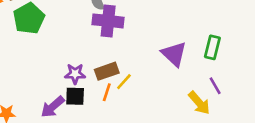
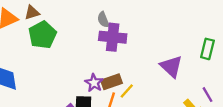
green rectangle: (212, 47) -> (207, 49), moved
purple star: (75, 74) -> (94, 83), moved, turned 30

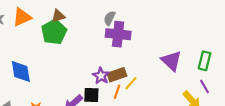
brown triangle: (32, 13) -> (58, 16), moved
gray semicircle: (103, 20) -> (109, 18), turned 48
green rectangle: (207, 49) -> (205, 61), moved

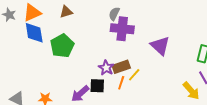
green pentagon: (54, 32) -> (62, 46), moved
purple triangle: (171, 61) -> (160, 46), moved
blue diamond: (21, 72) -> (34, 33), moved

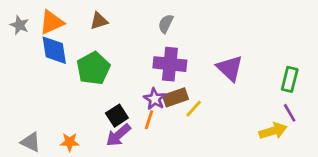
purple cross: (122, 29) -> (170, 64), moved
orange line: (121, 83) -> (149, 120), moved
black square: (97, 86) -> (117, 116), moved, turned -35
yellow arrow: (191, 91) -> (273, 131), turned -66

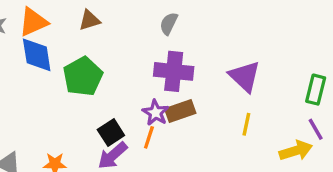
yellow line: (194, 109) -> (246, 124), moved, turned -30

